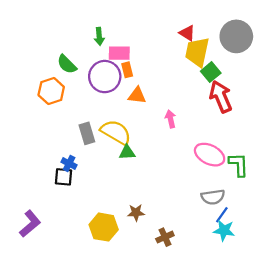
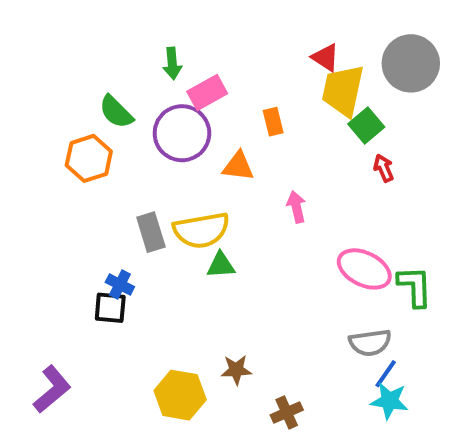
pink rectangle: (119, 53) -> (207, 92), turned -30
orange rectangle: (127, 70) -> (273, 122), moved
red arrow: (221, 97) -> (384, 168), size x0.5
yellow semicircle: (116, 132) -> (201, 230), turned 140

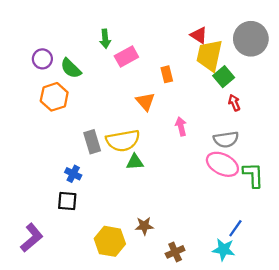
purple circle: (182, 133) -> (42, 59), moved, size x0.6
orange triangle: (238, 166) -> (145, 102), turned 42
black square: (110, 308) -> (67, 201), moved
gray semicircle: (370, 343) -> (226, 139), moved
cyan star: (389, 401) -> (224, 250), moved

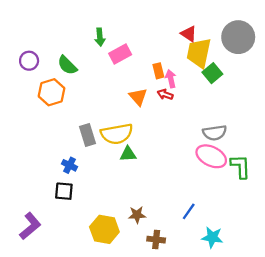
purple circle: (42, 59) -> (29, 61), moved
red arrow: (234, 103) -> (165, 94), moved, turned -48
pink arrow: (181, 126) -> (171, 79), moved
blue line: (235, 228) -> (189, 211), moved
brown cross: (175, 252) -> (156, 240), moved, turned 30

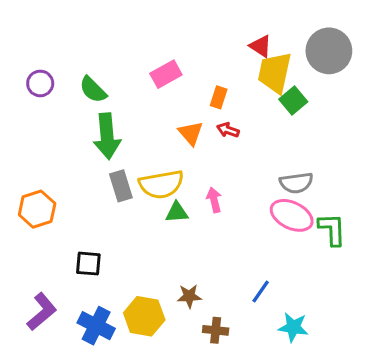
green arrow: (100, 37) -> (107, 136), moved, size x1.8
orange rectangle: (158, 71) -> (219, 97), turned 32
pink arrow: (171, 79) -> (214, 200), moved
orange hexagon: (52, 92) -> (37, 209), moved
blue cross: (70, 165) -> (96, 326), moved, size x1.6

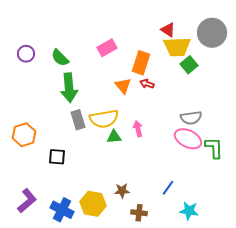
yellow trapezoid: (275, 73) -> (177, 47), turned -104
orange rectangle: (219, 97) -> (141, 63), size x1.6
black square: (88, 264) -> (57, 157), moved

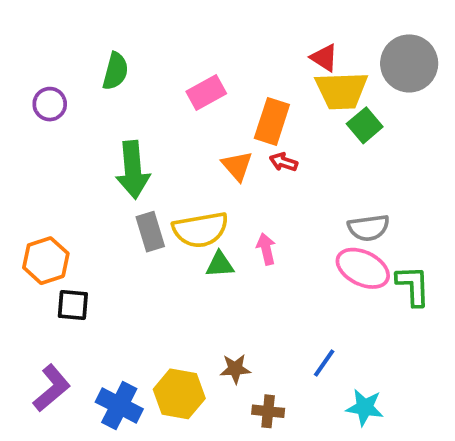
green semicircle: (60, 58) -> (115, 71), moved, turned -120
black square: (57, 157) -> (73, 305), moved

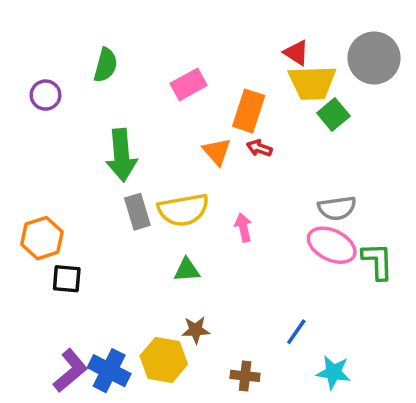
green triangle: (220, 264) -> (187, 270), moved
brown star: (235, 369) -> (196, 330), moved
purple L-shape: (52, 388) -> (70, 371), moved

